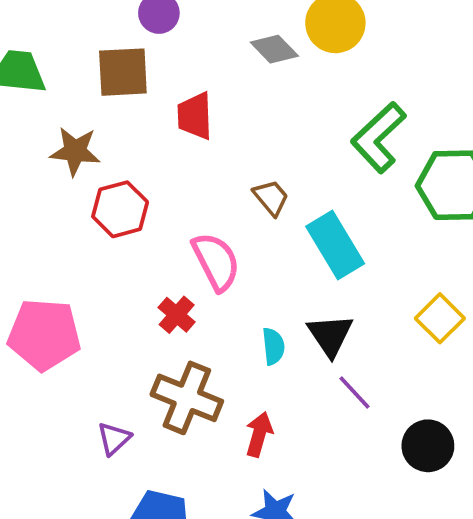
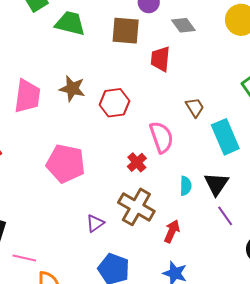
gray diamond: (274, 49) -> (183, 25), moved
brown star: (75, 151) -> (72, 89), moved

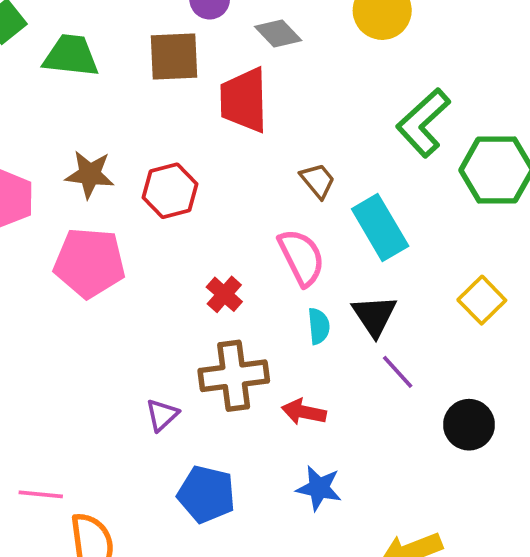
red trapezoid: (160, 59) -> (244, 100), size x1.4
pink semicircle: (161, 137) -> (301, 257), moved
pink pentagon: (66, 164) -> (90, 263), moved
brown cross: (136, 207) -> (234, 376), turned -30
red arrow: (172, 231) -> (304, 412), turned -95

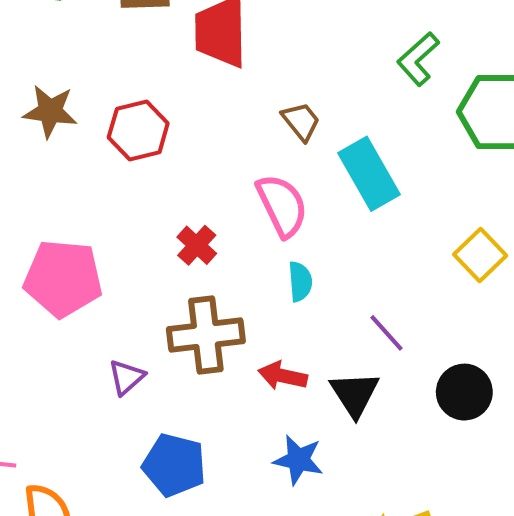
green L-shape: (423, 123) -> (418, 59), size x0.7
pink pentagon: (90, 263) -> (63, 278), moved
black triangle: (374, 316) -> (355, 394), moved

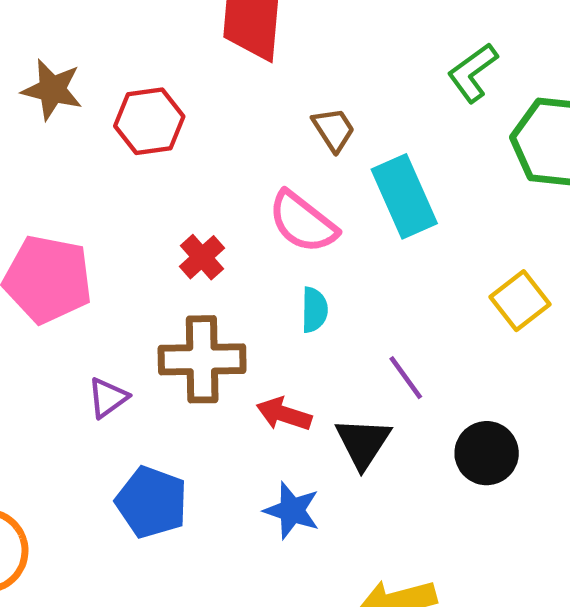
pink semicircle: (282, 205) -> (303, 222), turned 148

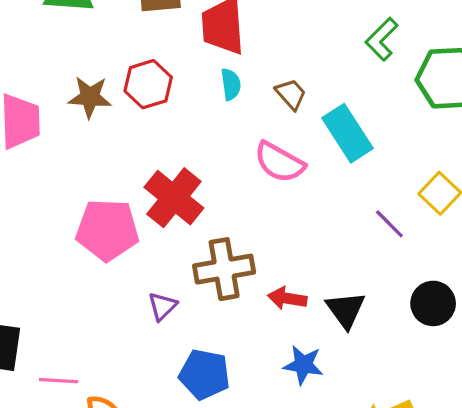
red hexagon: (149, 121) -> (148, 84), moved
red cross: (202, 257) -> (174, 198), moved, size x1.8
cyan semicircle: (314, 310) -> (231, 84), moved
purple line: (406, 378) -> (389, 224), moved

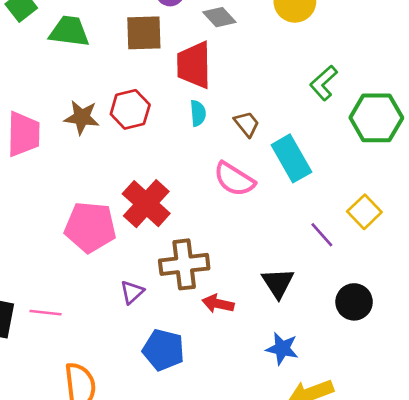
red arrow: (287, 298) -> (218, 304), moved
black triangle: (346, 310) -> (278, 283), moved
blue star: (303, 365) -> (282, 349), moved
pink line: (59, 381) -> (45, 313), moved

